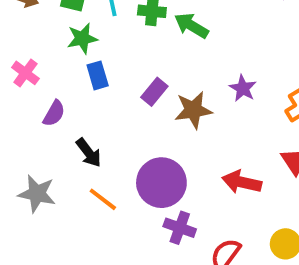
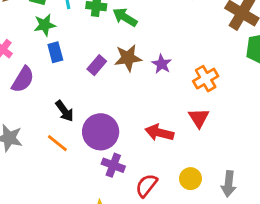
brown star: (193, 110) -> (128, 58), moved
purple semicircle: (54, 113) -> (23, 79), size x1.4
black arrow: (89, 153) -> (65, 111), moved

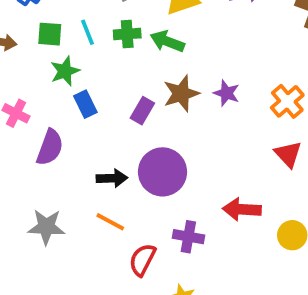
black arrow: (65, 111) -> (112, 178), turned -45
purple circle: (101, 132) -> (163, 172), moved
red arrow: (159, 133) -> (242, 209), moved
red semicircle: (146, 186) -> (142, 260), moved

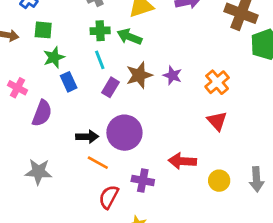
cyan line: (87, 32) -> (100, 60), moved
orange line: (110, 222) -> (98, 163), moved

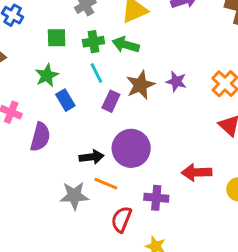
green square: (43, 30) -> (57, 38), moved
gray star: (38, 172) -> (74, 196), moved

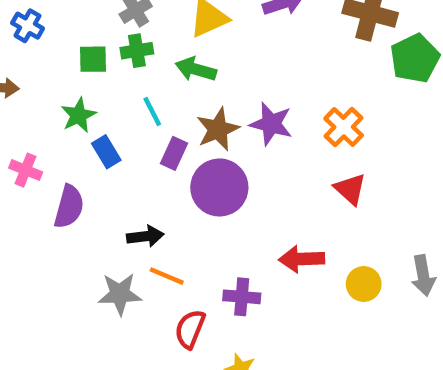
green cross: (93, 42) -> (137, 51), moved
purple star: (176, 81) -> (271, 124), size x1.4
purple circle: (131, 148) -> (219, 187), moved

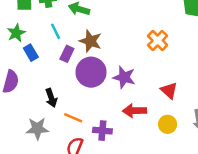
purple star: (271, 124) -> (124, 77), moved
brown star: (218, 129) -> (90, 41), turned -30
red triangle: (350, 189) -> (169, 91), moved
black arrow: (145, 236) -> (51, 98), turned 78
orange line: (167, 276) -> (73, 118), moved

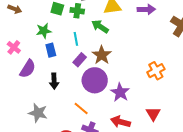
black arrow: (51, 98) -> (54, 81), moved
orange line: (73, 118) -> (81, 109), moved

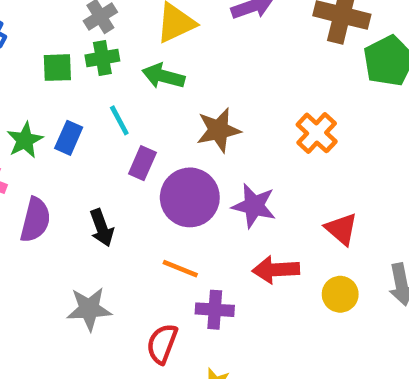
green star: (44, 31) -> (25, 140), moved
blue rectangle: (51, 50) -> (69, 138), moved, turned 56
brown star: (102, 55) -> (219, 130), moved, turned -30

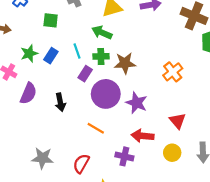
green cross: (102, 58) -> (101, 56), moved
gray star: (89, 309) -> (42, 158), moved
purple cross: (215, 310) -> (124, 156), moved

